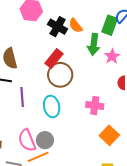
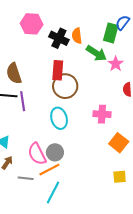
orange semicircle: (76, 26) -> (77, 36), turned 35
green arrow: (94, 44) -> (96, 53), turned -60
red rectangle: (54, 59) -> (58, 70), turned -30
purple line: (22, 97) -> (23, 101), moved

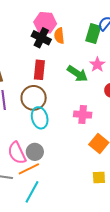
pink hexagon: (32, 24) -> (45, 23), moved
green arrow: (96, 53) -> (77, 74), moved
brown circle: (65, 86) -> (34, 98), moved

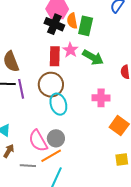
green rectangle: (93, 34) -> (86, 26), moved
pink star: (97, 65) -> (70, 50), moved

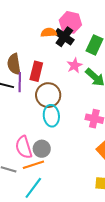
orange semicircle: (72, 21) -> (49, 33), moved, turned 84
red rectangle: (55, 56) -> (36, 71), moved
purple line: (21, 89) -> (20, 82), moved

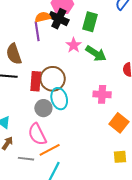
red rectangle: (36, 71) -> (36, 81), moved
purple line: (20, 82) -> (37, 31), moved
gray circle: (42, 149) -> (43, 108), moved

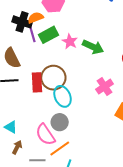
black cross: (59, 19) -> (22, 22), moved
green rectangle: (90, 22) -> (48, 35), moved, turned 54
pink cross: (102, 94) -> (104, 87), turned -30
gray circle: (43, 108) -> (60, 122), moved

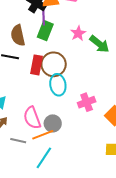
green rectangle: (48, 35) -> (45, 31), moved, turned -54
pink cross: (104, 87) -> (87, 102), moved
gray circle: (60, 122) -> (53, 123), moved

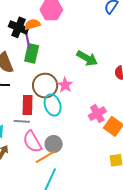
pink star: (78, 33) -> (65, 85), moved
red rectangle: (36, 65) -> (27, 105), moved
pink cross: (87, 102) -> (97, 114), moved
gray line: (18, 141) -> (22, 121), moved

